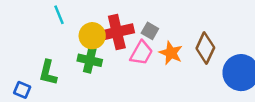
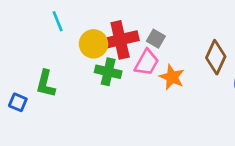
orange star: (171, 53) -> (172, 77), moved
green cross: (90, 60) -> (108, 72), moved

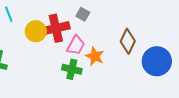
gray square: (156, 39) -> (83, 14), moved
green cross: (108, 72) -> (72, 69), moved

